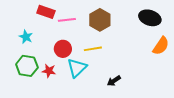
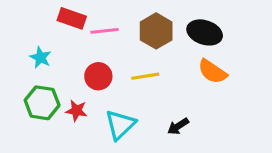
black ellipse: (150, 18) -> (205, 32), moved
orange semicircle: (161, 46) -> (212, 72), moved, turned 90
cyan triangle: (77, 68) -> (120, 125), moved

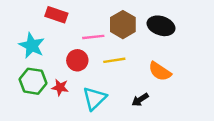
pink line: (105, 31) -> (93, 37), moved
cyan star: (40, 57) -> (32, 46), size x1.5
orange semicircle: (212, 72) -> (160, 71), moved

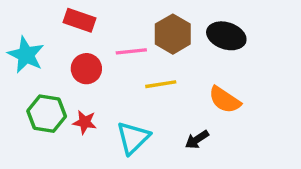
cyan star: (32, 46) -> (26, 55), moved
red circle: (77, 60) -> (86, 69), moved

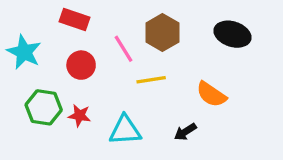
black ellipse: (226, 36) -> (233, 34), moved
pink line: (131, 51) -> (123, 49), turned 64
cyan triangle: (133, 138) -> (125, 130), turned 40

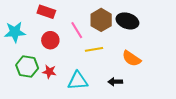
black ellipse: (233, 34) -> (127, 21), moved
cyan star: (24, 52) -> (15, 32), turned -30
black arrow: (185, 132) -> (115, 82), turned 32

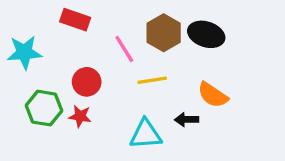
red circle: (50, 40) -> (87, 82), moved
cyan triangle: (78, 81) -> (146, 134), moved
black arrow: (115, 82) -> (187, 120), moved

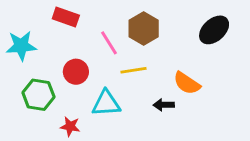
black ellipse: (206, 34) -> (214, 30), moved, turned -60
red star: (80, 116) -> (70, 126), moved
cyan triangle: (146, 134) -> (106, 103), moved

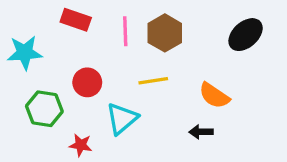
pink line: (109, 43) -> (125, 31), moved, turned 30
cyan triangle: (106, 103) -> (122, 119), turned -36
black arrow: (164, 105) -> (201, 132), moved

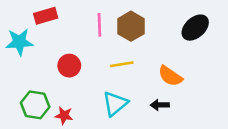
red rectangle: (76, 20) -> (46, 16), moved, turned -35
green hexagon: (44, 109) -> (35, 105), moved
cyan triangle: (122, 119) -> (115, 104), moved

